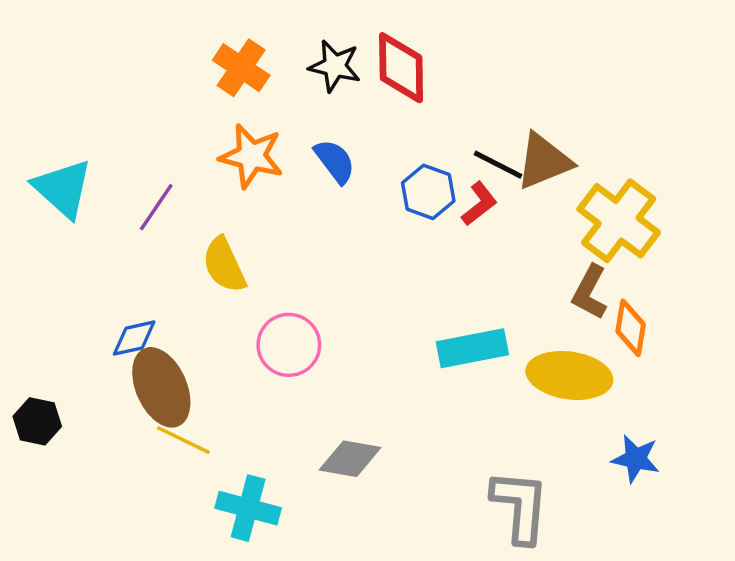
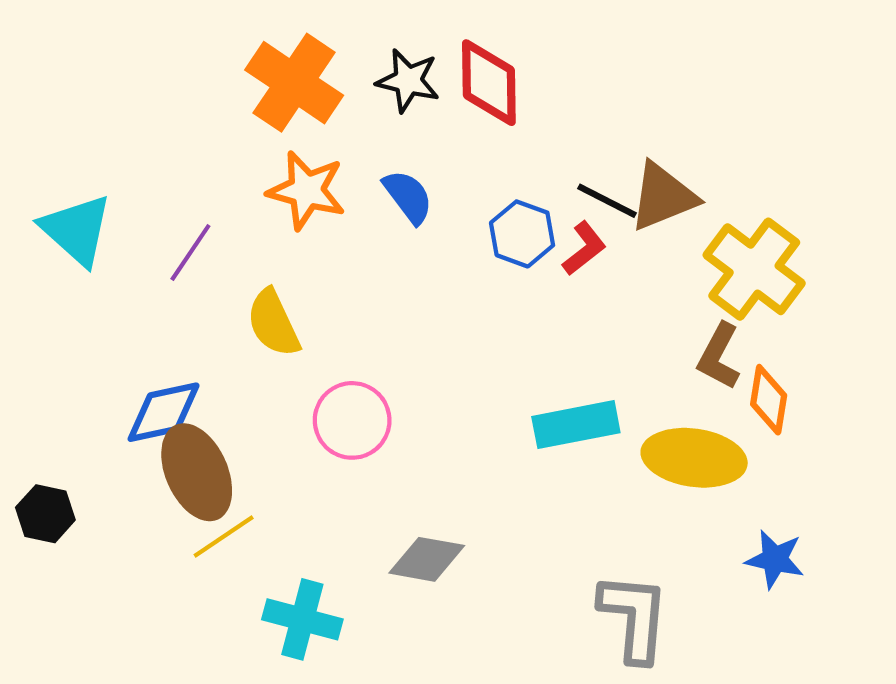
orange cross: (241, 68) -> (294, 83), size x1.4
blue diamond: (134, 338) -> (164, 412), size x1.4
yellow line: (183, 440) -> (224, 536), turned -60

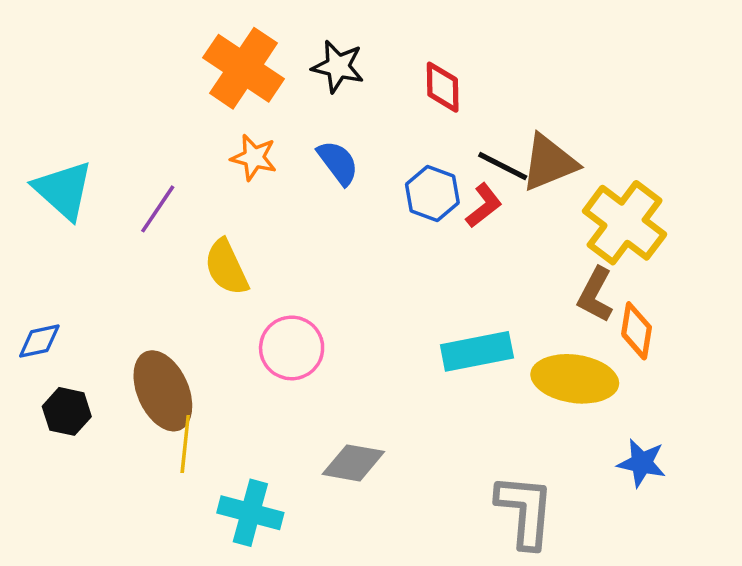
red diamond: (489, 83) -> (443, 87), moved, size x0.7
orange star: (307, 190) -> (254, 157), size x0.7
blue diamond: (164, 412) -> (39, 341), moved, size x0.7
black hexagon: (45, 514) -> (67, 411), moved
yellow line: (224, 536) -> (185, 444), turned -50

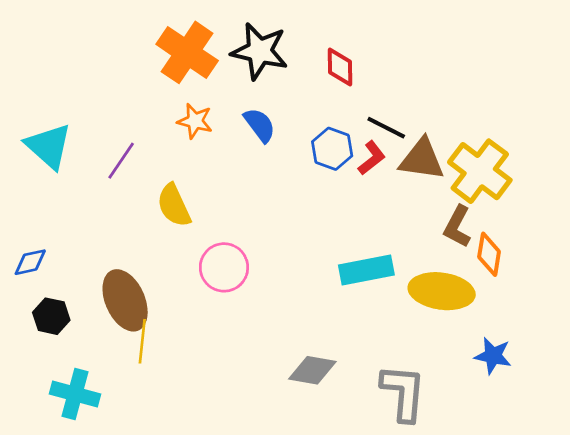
black star: (338, 67) -> (260, 51), size x1.4
brown triangle: (549, 163) -> (422, 159), moved, turned 30
gray diamond: (353, 463) -> (312, 370), moved
cyan cross: (250, 513) -> (75, 394), moved

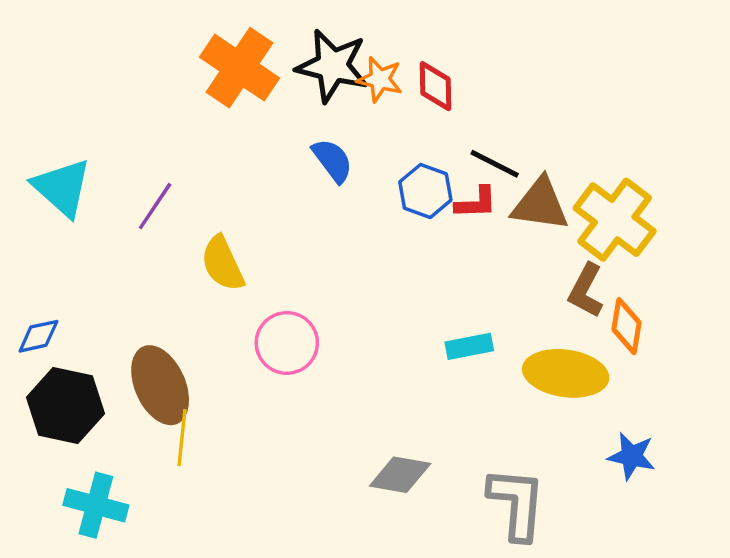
orange star: (195, 121) -> (380, 79), moved
red L-shape: (372, 158) -> (476, 203), turned 36
cyan rectangle: (366, 270) -> (469, 346), size x0.7
black hexagon: (51, 316) -> (65, 405), size x1.6

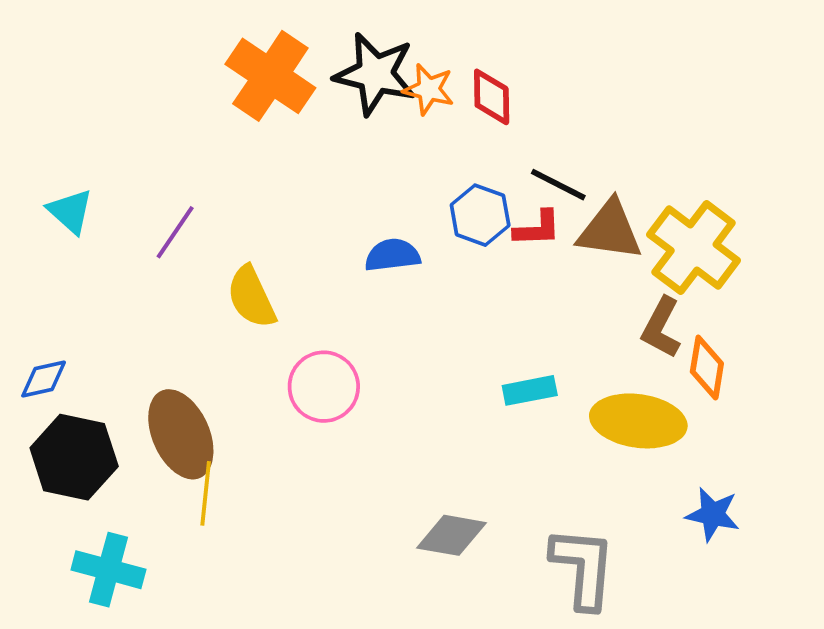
blue semicircle: (332, 160) -> (392, 255), moved, turned -60
cyan triangle: (62, 188) -> (70, 211), size x0.7

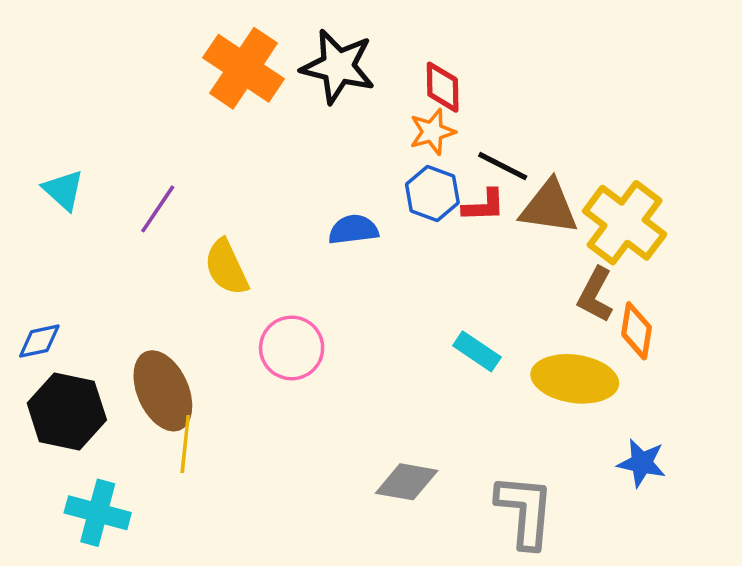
orange star: (429, 89) -> (432, 132), moved, turned -30
cyan rectangle: (530, 390) -> (477, 351), turned 45

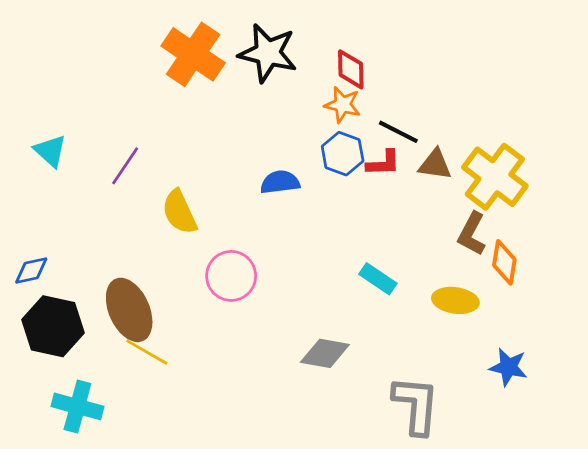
orange star: (432, 132) -> (343, 105), turned 30
brown triangle: (549, 207) -> (435, 164), size x0.7
yellow ellipse: (575, 379) -> (455, 300), size x0.7
yellow line: (185, 444) -> (147, 352), turned -66
gray diamond: (407, 482) -> (325, 353), moved

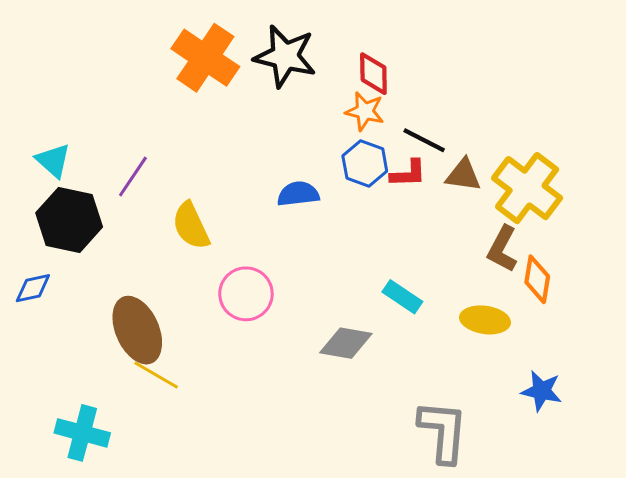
black hexagon: (53, 326) -> (69, 220), moved
gray diamond: (325, 353) -> (346, 343), moved

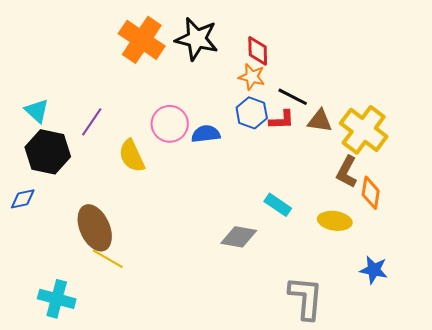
pink circle: (246, 294) -> (170, 124), moved

